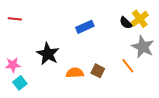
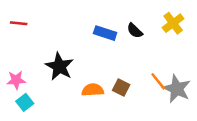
black semicircle: (126, 23) -> (135, 31), moved
blue rectangle: (85, 27) -> (105, 33), turned 42
gray star: (143, 47) -> (177, 89), moved

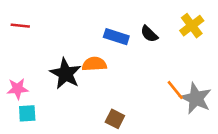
brown square: (121, 87) -> (115, 119), moved
orange semicircle: (93, 90) -> (94, 64), moved
cyan square: (25, 102) -> (27, 113), turned 35

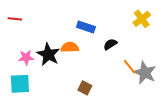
black semicircle: (149, 34) -> (110, 44), moved, turned 104
pink star: (18, 89) -> (26, 57), moved
cyan square: (27, 113) -> (20, 84), size x1.5

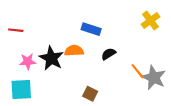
red line: (15, 19) -> (16, 30), moved
black semicircle: (110, 44) -> (108, 54), moved

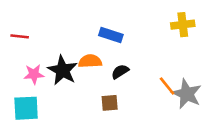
yellow cross: (151, 20) -> (183, 25), turned 30
black semicircle: (108, 54) -> (120, 72), moved
brown square: (90, 94) -> (110, 103), moved, turned -32

